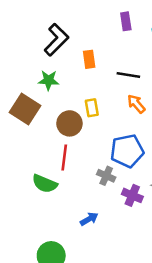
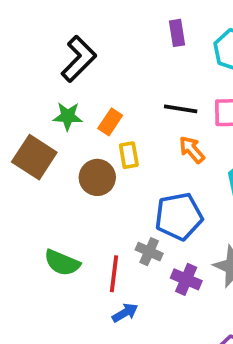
orange rectangle: (89, 59) -> (110, 122), moved, turned 42
red line: (64, 157) -> (114, 274), moved

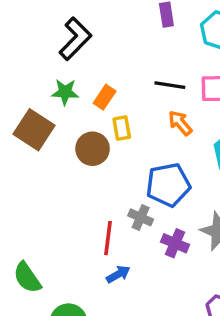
green semicircle: (62, 263) -> (27, 278), moved, turned 32

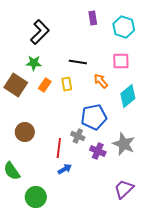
black line: (170, 85) -> (78, 62), moved
orange rectangle: (105, 97) -> (45, 85), moved
brown circle: (93, 149) -> (25, 132), moved

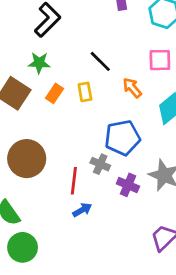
black line: (78, 62) -> (100, 61), turned 36
brown circle: (25, 132) -> (27, 159), size x1.4
green circle: (36, 197) -> (23, 247), moved

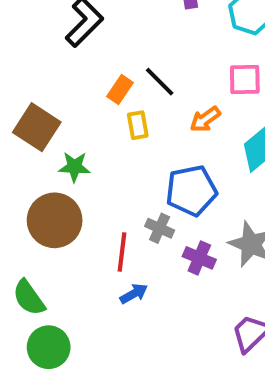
green star: (39, 63) -> (74, 167), moved
orange arrow: (132, 88) -> (205, 119), turned -85
orange rectangle: (54, 93) -> (120, 89), moved

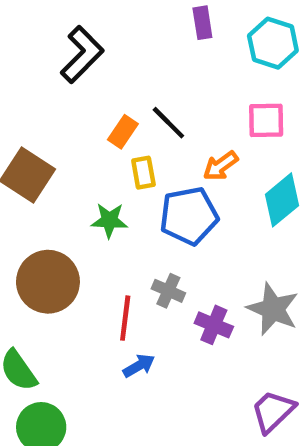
green star: (74, 167) -> (109, 220), moved
blue pentagon: (191, 191) -> (189, 216), moved

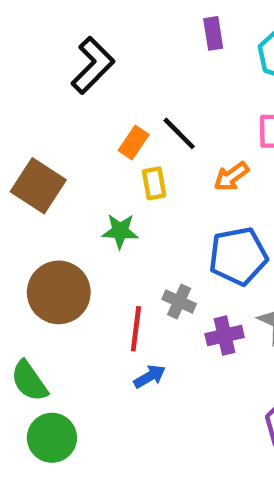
blue pentagon: (189, 216) -> (238, 256), moved
purple cross: (214, 325) -> (225, 336), turned -36

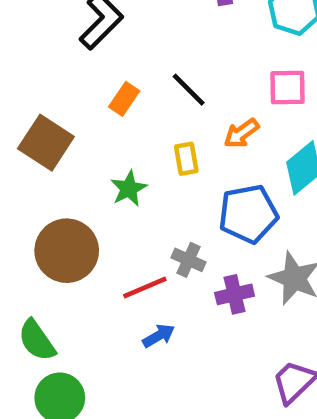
orange rectangle: (134, 142) -> (124, 99), moved
yellow rectangle: (154, 183) -> (186, 159), moved
green star: (120, 231) -> (129, 189), turned -30
red line: (136, 329) -> (145, 287), turned 60

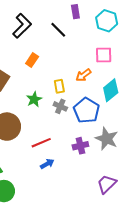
black line: (189, 90) -> (58, 30), moved
blue pentagon: (248, 214) -> (86, 110), turned -30
gray cross: (189, 260) -> (60, 106), moved

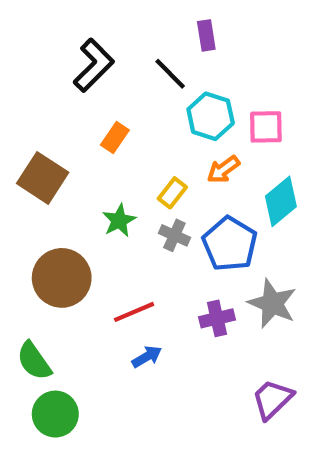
cyan hexagon: (107, 21) -> (211, 116), moved
yellow rectangle: (59, 86) -> (172, 193), turned 48

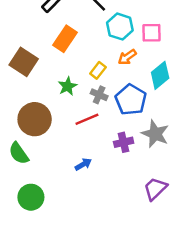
orange rectangle: (115, 138) -> (65, 39), size x1.5
red line: (134, 312) -> (87, 119), moved
green semicircle: (34, 361) -> (19, 153), moved

